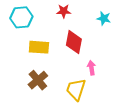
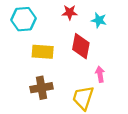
cyan star: (104, 18) -> (99, 20), moved
brown cross: (38, 80) -> (42, 88), turned 30

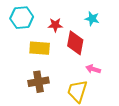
red star: (70, 12) -> (55, 25), moved
pink arrow: (100, 74) -> (93, 69), turned -64

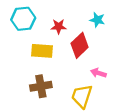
red diamond: (75, 43) -> (80, 45), turned 35

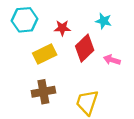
yellow rectangle: (42, 51) -> (45, 54), turned -30
pink arrow: (98, 73) -> (112, 60), moved

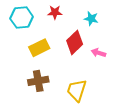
red star: (62, 28) -> (55, 12), moved

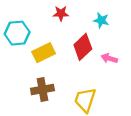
cyan hexagon: (22, 18) -> (17, 33), moved

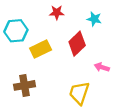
pink arrow: (109, 58) -> (102, 67), moved
brown cross: (42, 89) -> (25, 85), moved

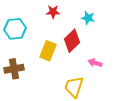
yellow rectangle: (41, 49) -> (48, 51), moved, turned -42
brown cross: (25, 85) -> (14, 69), moved

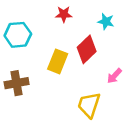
pink arrow: (95, 63) -> (114, 76), turned -64

